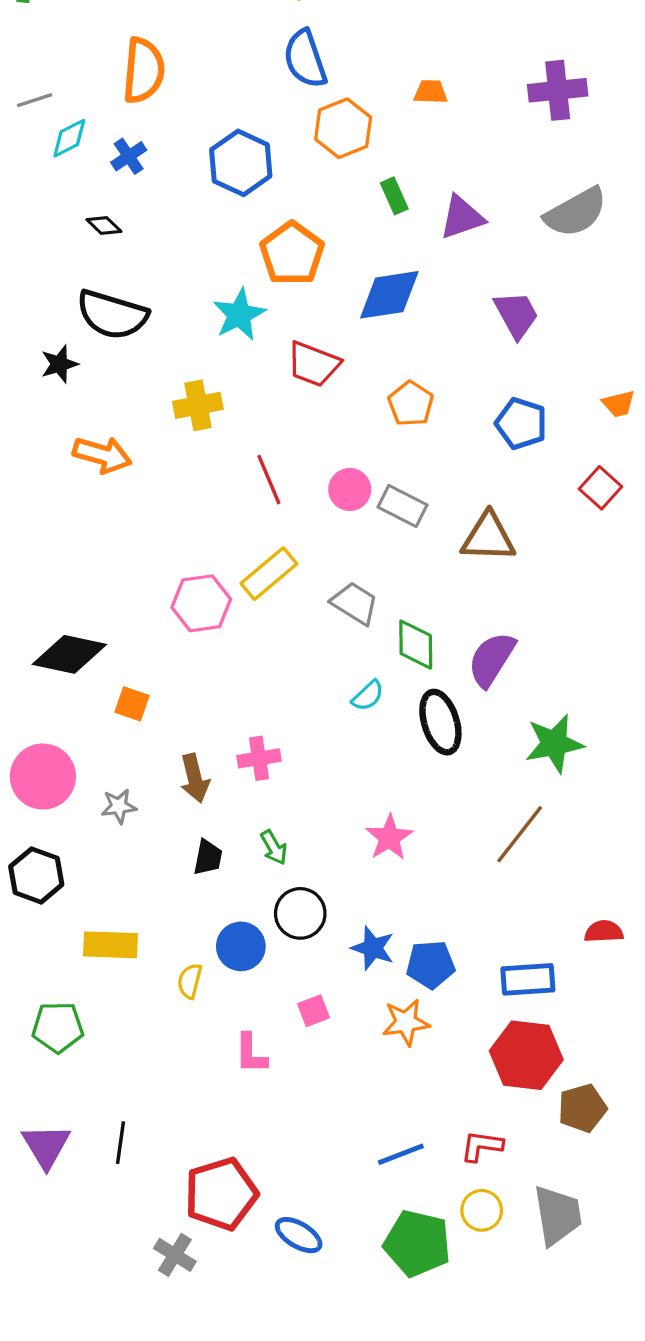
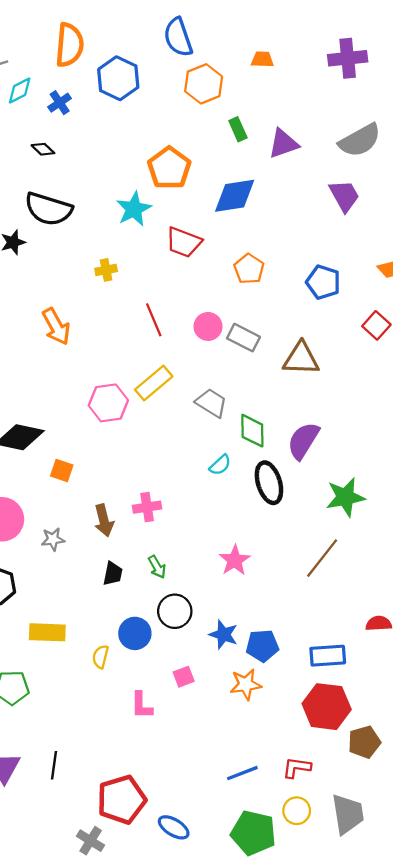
blue hexagon: (241, 163) -> (118, 78), moved
purple trapezoid: (516, 315) -> (344, 196), moved
yellow cross: (198, 405) -> (106, 270), size x0.7
orange arrow: (102, 455) -> (56, 326), moved, turned 45

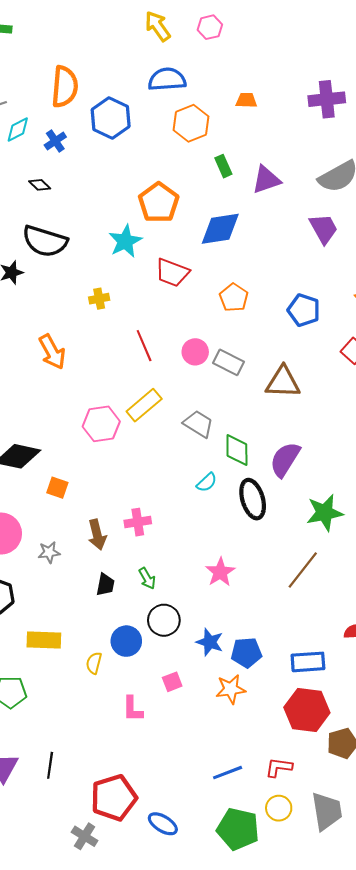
blue semicircle: (178, 37) -> (167, 79), turned 105

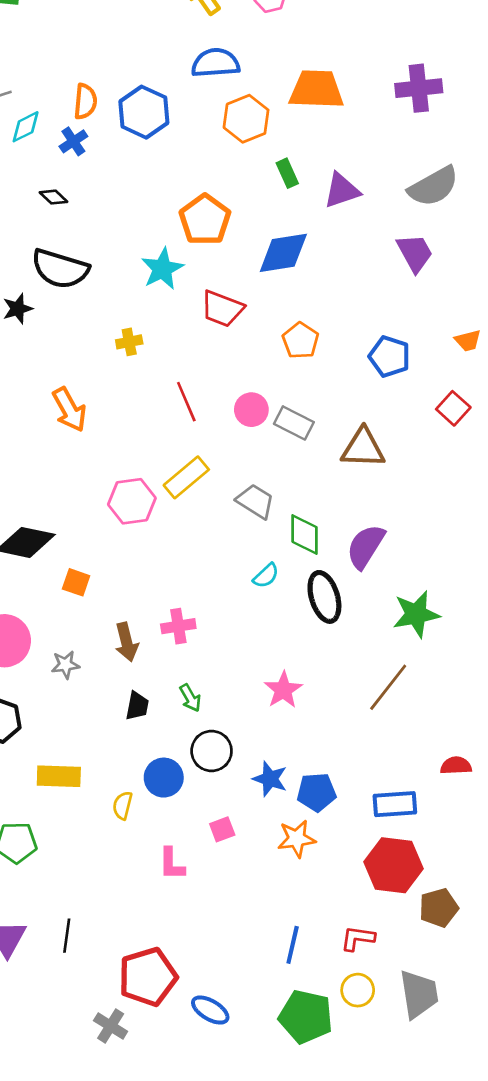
orange semicircle: (65, 87) -> (85, 101), moved, size x0.7
orange trapezoid: (246, 100) -> (316, 90), size x2.0
blue line: (228, 773) -> (293, 945), turned -56

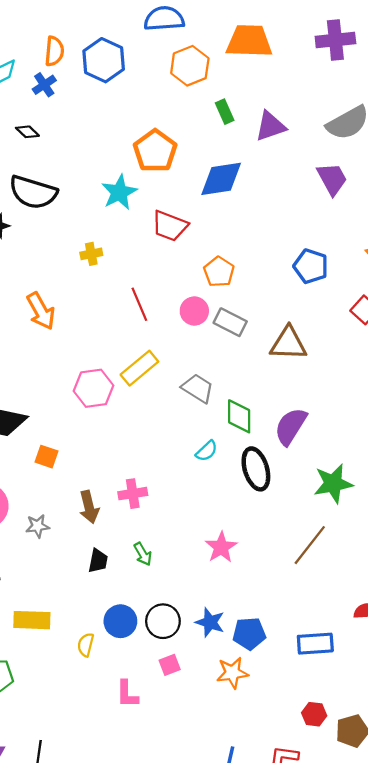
orange pentagon: (301, 341) -> (219, 272), moved
black circle: (212, 751) -> (163, 621), moved
red hexagon: (394, 865) -> (314, 714), moved, size x0.5

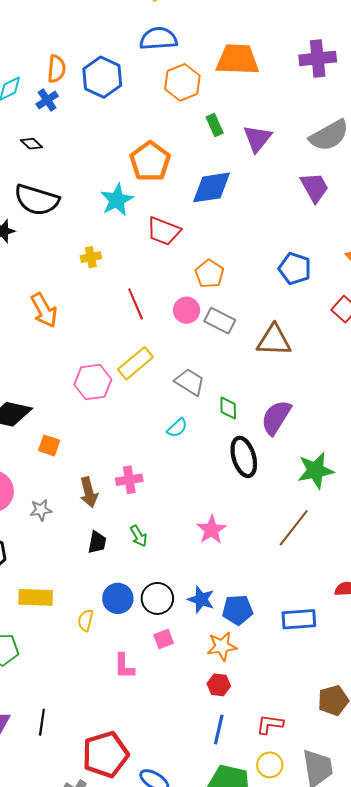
purple triangle: (270, 126) -> (257, 139), turned -32
green diamond: (239, 416) -> (228, 408), size x0.7
cyan semicircle: (207, 451) -> (177, 428), moved
red hexagon: (314, 714) -> (219, 685), moved

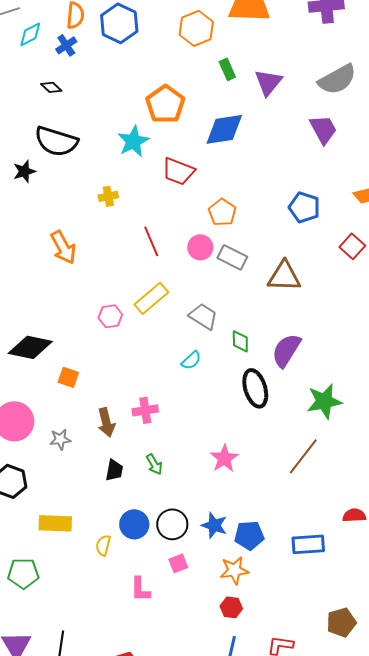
pink hexagon: (93, 382) -> (110, 316), size x0.7

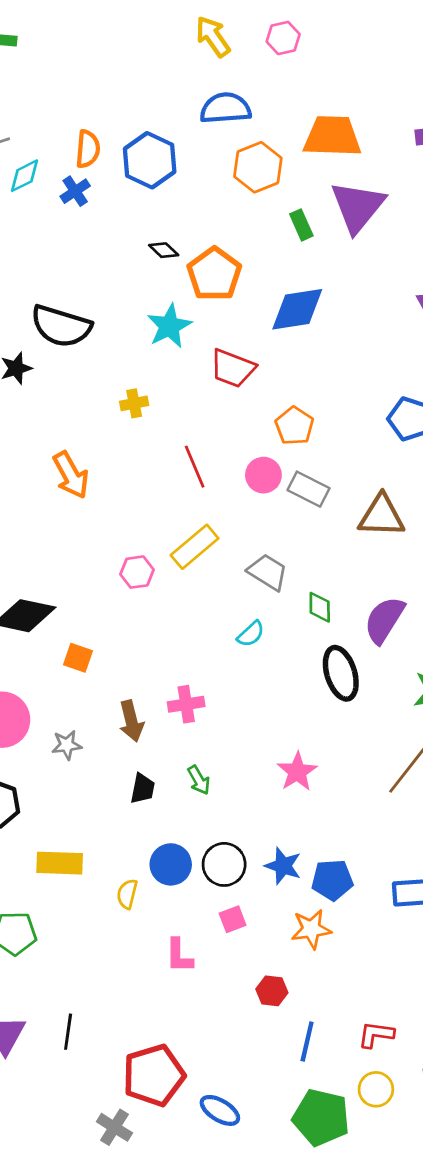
purple triangle: (268, 82) -> (358, 207), moved, size x1.4
black diamond: (51, 87) -> (164, 250), moved
red hexagon: (231, 607) -> (272, 991), moved

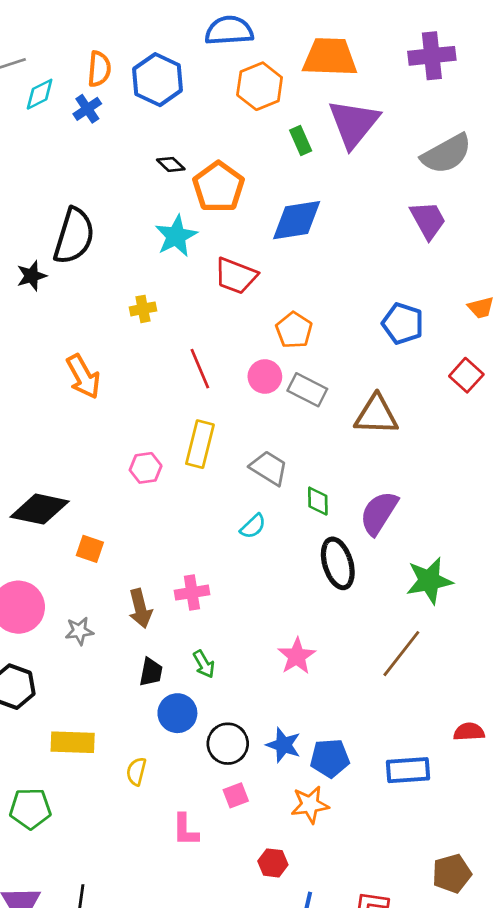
black semicircle: (61, 326) -> (74, 236), turned -90
yellow rectangle: (195, 547) -> (200, 444), turned -36
blue circle: (171, 864) -> (177, 713), moved

